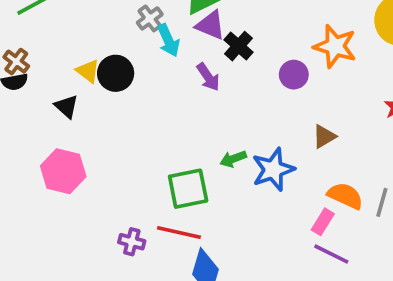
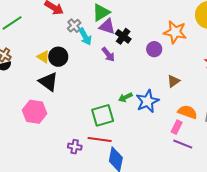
black triangle: (66, 106) -> (48, 82), moved, size x1.5

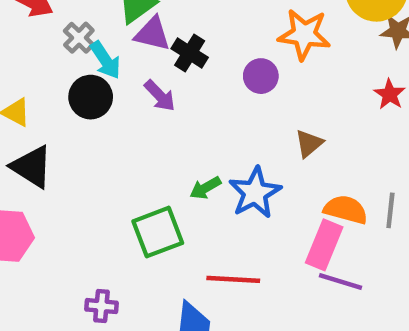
black circle: (58, 57) -> (91, 97), moved
pink rectangle: (177, 127) -> (324, 245), size x1.5
red line: (100, 139) -> (233, 279), moved

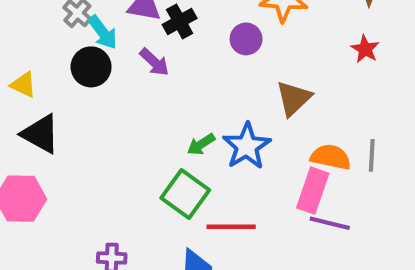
black cross: (190, 53) -> (180, 21), turned 32
brown triangle: (309, 143) -> (294, 98), size x1.4
green square: (158, 232) -> (185, 194), moved, turned -30

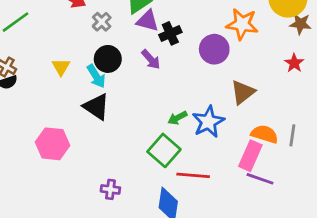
cyan arrow: (103, 32) -> (96, 76), moved
purple circle: (246, 39) -> (214, 49), size x1.4
yellow triangle: (23, 85) -> (61, 67), turned 30
black triangle: (41, 134) -> (96, 107), moved

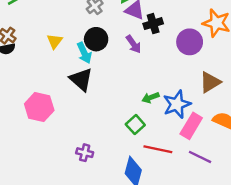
green square: (164, 150) -> (135, 125), size x0.7
pink rectangle: (250, 156) -> (191, 126), moved
purple line: (260, 179) -> (200, 157), moved

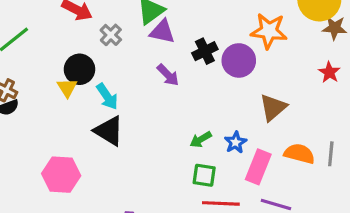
black cross: (153, 24) -> (205, 51), moved
black circle: (96, 39) -> (80, 69), moved
blue star: (177, 104) -> (236, 142), size x0.6
green square: (135, 125) -> (204, 175), moved, turned -30

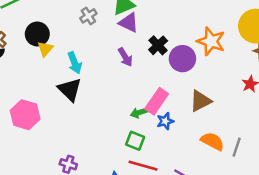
black cross: (205, 51) -> (158, 45), turned -30
black circle: (80, 69) -> (37, 34), moved
pink rectangle: (258, 167) -> (157, 101), moved

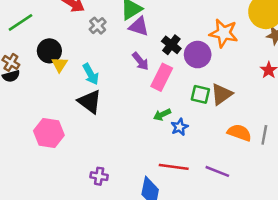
pink rectangle: (157, 101) -> (162, 77), moved
blue star: (165, 121) -> (180, 127), moved
green square: (135, 141) -> (200, 94), moved

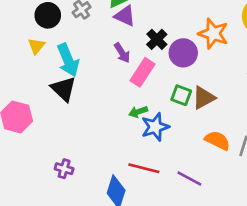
black circle: (49, 51) -> (48, 15), moved
cyan arrow: (91, 74) -> (68, 60), size x1.4
blue star: (180, 127) -> (155, 127), size x1.5

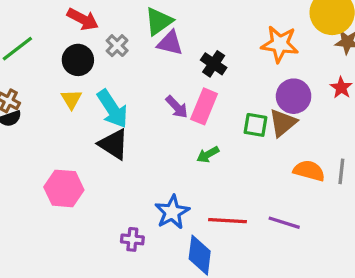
purple arrow: (122, 53) -> (177, 107), moved
purple circle: (183, 53) -> (294, 96), moved
blue star: (155, 127) -> (172, 212), moved

